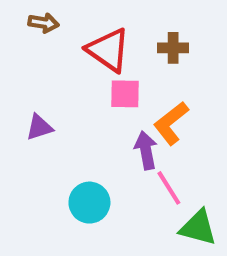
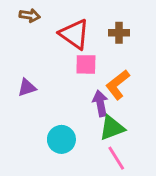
pink line: (169, 188) -> (116, 158), moved
green triangle: (198, 228) -> (112, 128), moved, turned -36

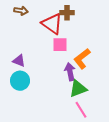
brown cross: (119, 33) -> (67, 13), moved
purple triangle: (27, 88) -> (19, 61), turned 40
cyan circle: (61, 139) -> (20, 81), moved

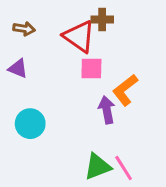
brown arrow: (21, 11) -> (24, 29), moved
purple triangle: (19, 61) -> (18, 69), moved
green triangle: (78, 89) -> (98, 166), moved

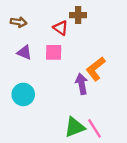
red triangle: (79, 36) -> (61, 28), size x0.6
purple triangle: (18, 69) -> (24, 52), moved
pink square: (91, 69) -> (54, 52), moved

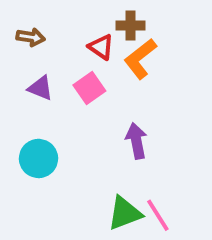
pink square: (54, 52) -> (89, 88), turned -36
orange L-shape: (96, 69) -> (140, 59), moved

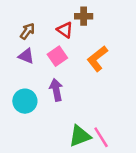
brown arrow: (31, 37) -> (27, 31), moved, turned -63
orange L-shape: (140, 59) -> (97, 59), moved
purple arrow: (136, 141) -> (56, 90), moved

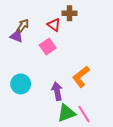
purple triangle: (26, 56) -> (17, 36), moved
orange L-shape: (97, 59) -> (81, 77), moved
purple arrow: (56, 90) -> (57, 91), moved

